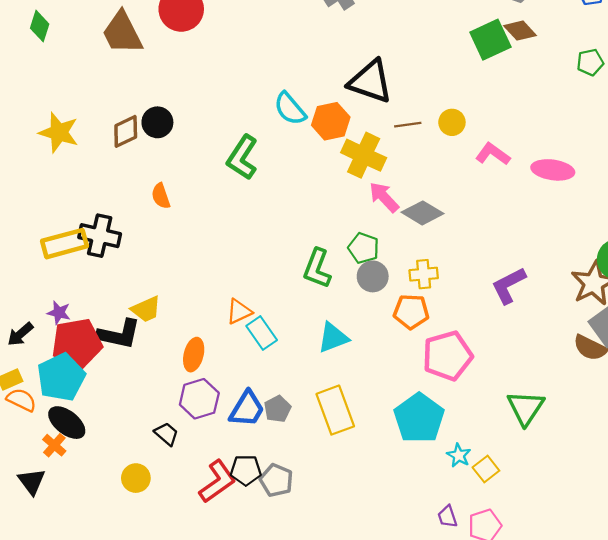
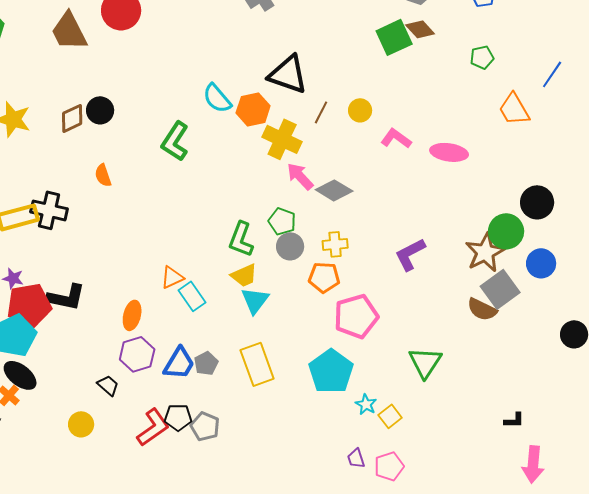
brown line: (408, 125) -> (321, 112), turned -55
yellow trapezoid: (146, 309) -> (244, 275), moved
cyan triangle: (333, 338) -> (255, 300), turned -32

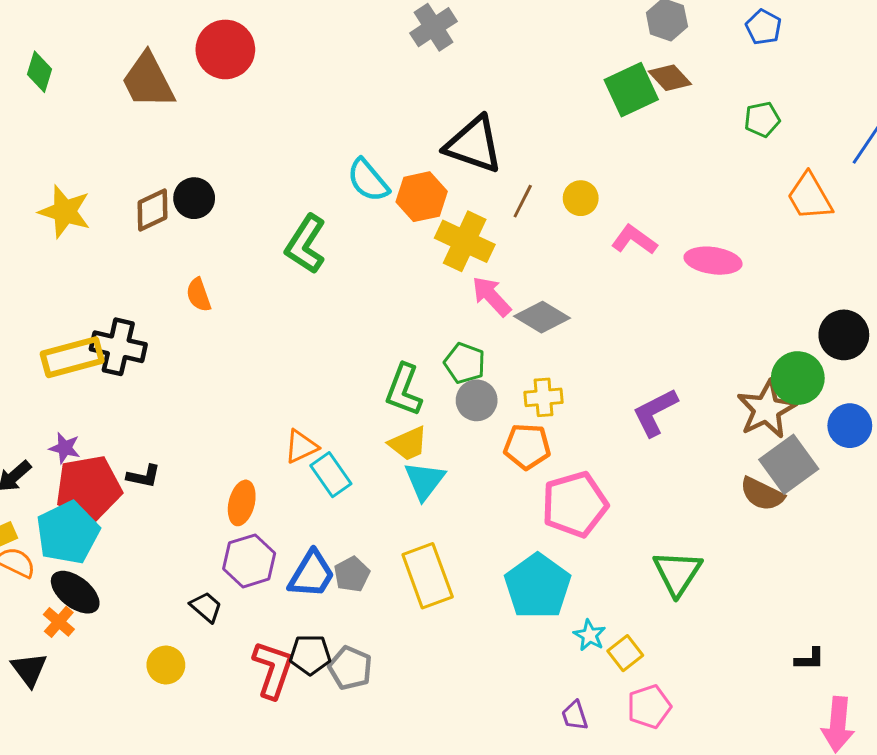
black L-shape: (66, 297) -> (144, 476), size x0.6
red L-shape: (153, 427) -> (273, 669), turned -36
pink pentagon: (389, 466) -> (649, 707), moved

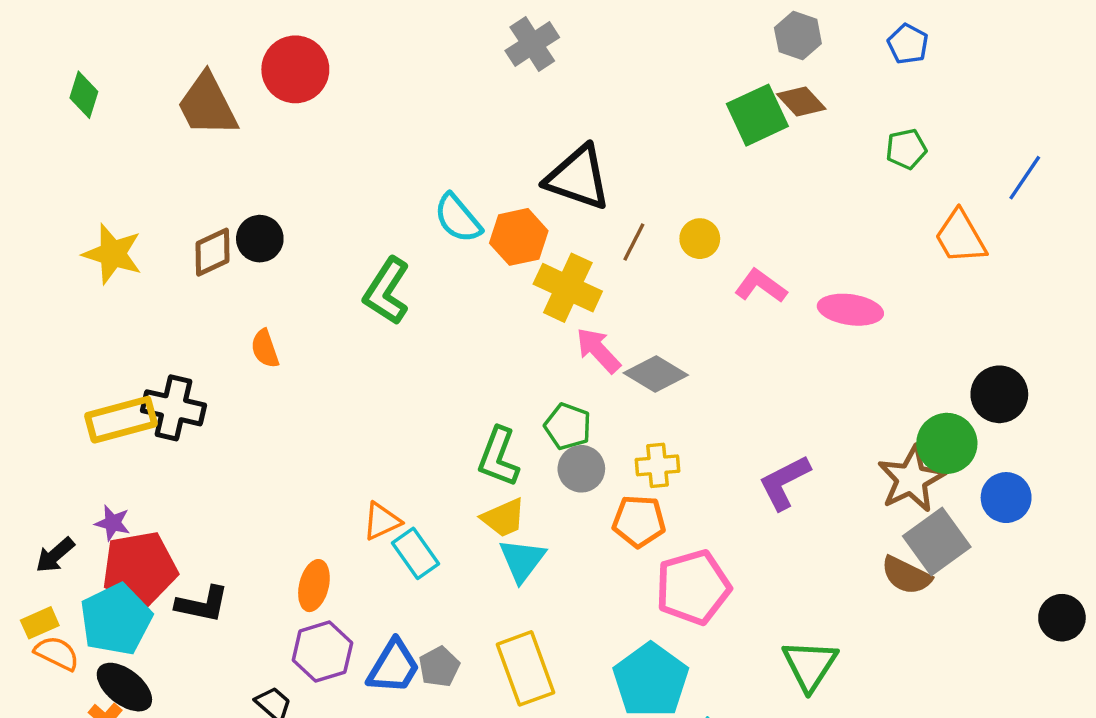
black L-shape: (144, 476) -> (202, 604), moved, size x1.4

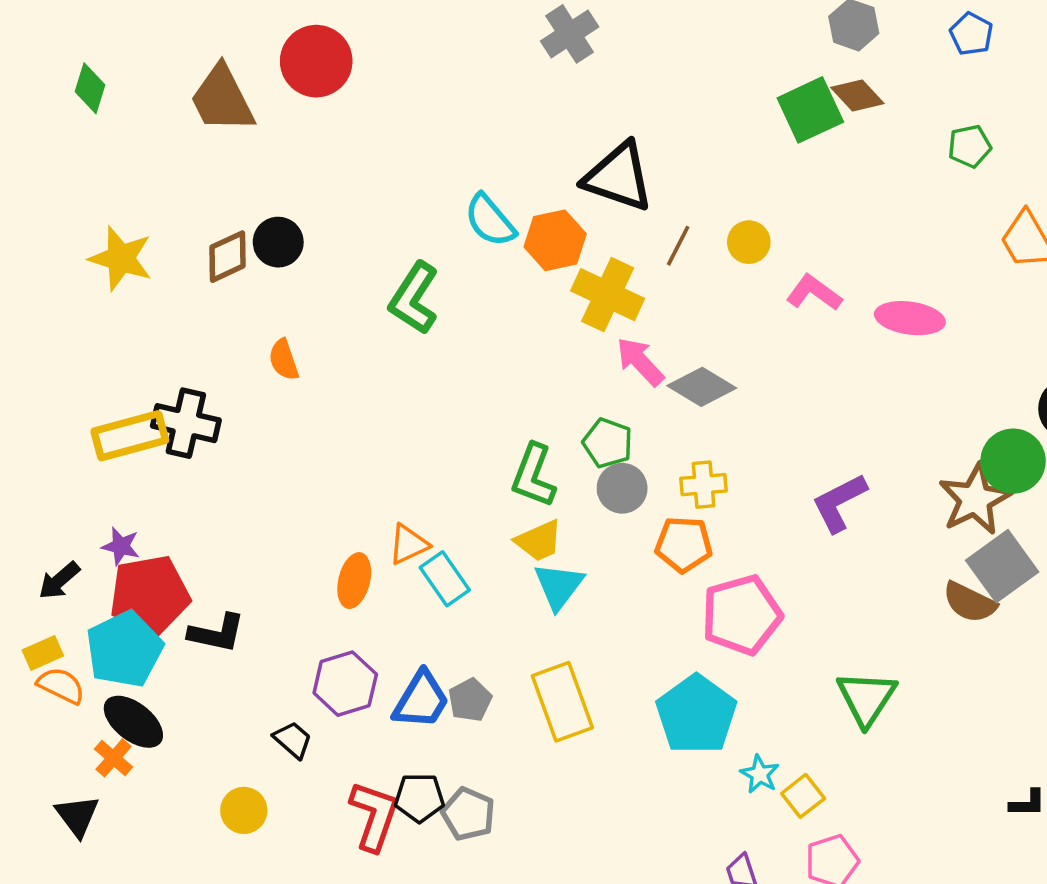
orange ellipse: (314, 586) -> (354, 581), moved

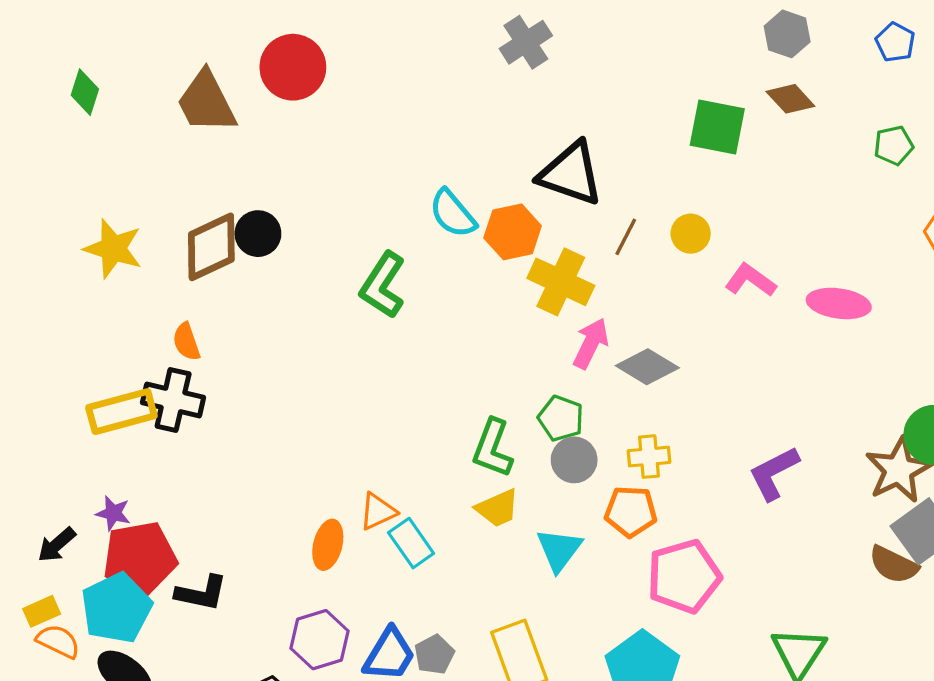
green square: (810, 110) -> (717, 127), moved, turned 36
brown diamond: (228, 257) -> (211, 247), size x1.4
orange semicircle: (284, 360) -> (186, 342), moved
pink arrow: (640, 362) -> (591, 343), turned 69
cyan triangle: (559, 586) -> (559, 550), moved

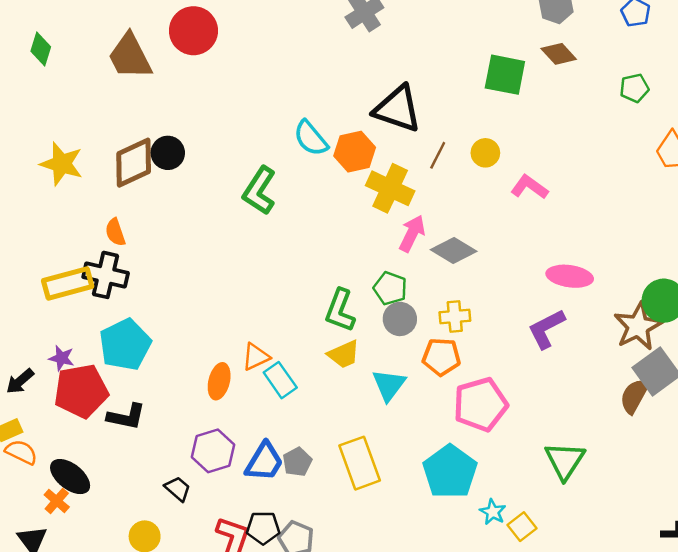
pink ellipse: (839, 303) -> (570, 276), moved
brown semicircle: (894, 565) -> (634, 396), turned 93
cyan pentagon: (116, 608) -> (125, 345), moved

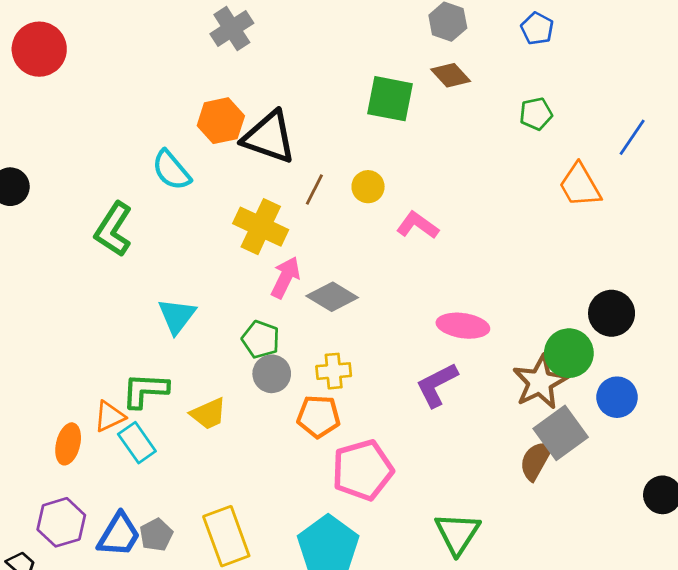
orange hexagon: (355, 152) -> (221, 121), moved
green L-shape: (340, 310) -> (145, 390), moved, turned 72
cyan triangle: (389, 385) -> (177, 316), moved

